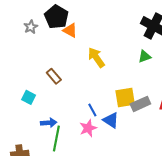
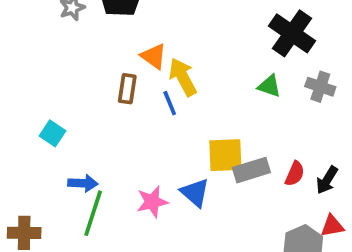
orange triangle: (70, 30) -> (154, 56), moved
green triangle: (145, 57) -> (269, 86), turned 32
brown rectangle: (54, 76) -> (127, 89), moved, turned 42
blue line: (92, 110) -> (170, 103), moved

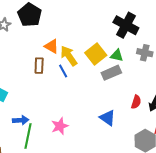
yellow square: (225, 155) -> (96, 54), moved, turned -30
gray rectangle: (251, 170) -> (111, 73), moved
blue triangle: (195, 193) -> (108, 118), moved

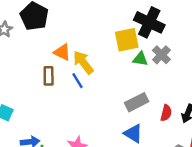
gray cross: (145, 53) -> (161, 55), moved, turned 35
yellow square: (96, 54) -> (127, 40), moved, turned 30
gray rectangle: (111, 73) -> (137, 102), moved

